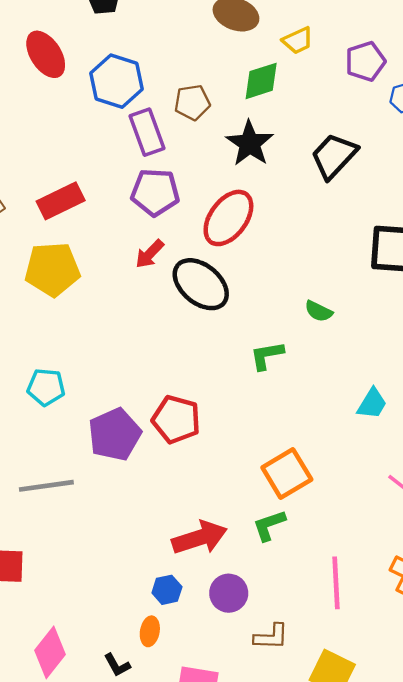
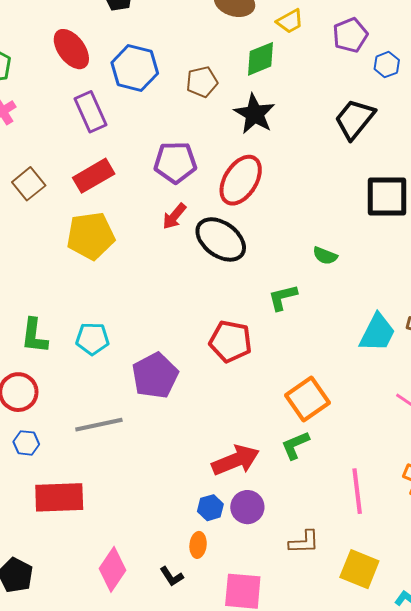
purple rectangle: (147, 132) -> (90, 112), moved
black trapezoid: (334, 156) -> (355, 119), moved
cyan trapezoid: (372, 404) -> (377, 333), size x1.4
red pentagon: (176, 419) -> (230, 341), moved
purple circle: (229, 593) -> (247, 507), moved

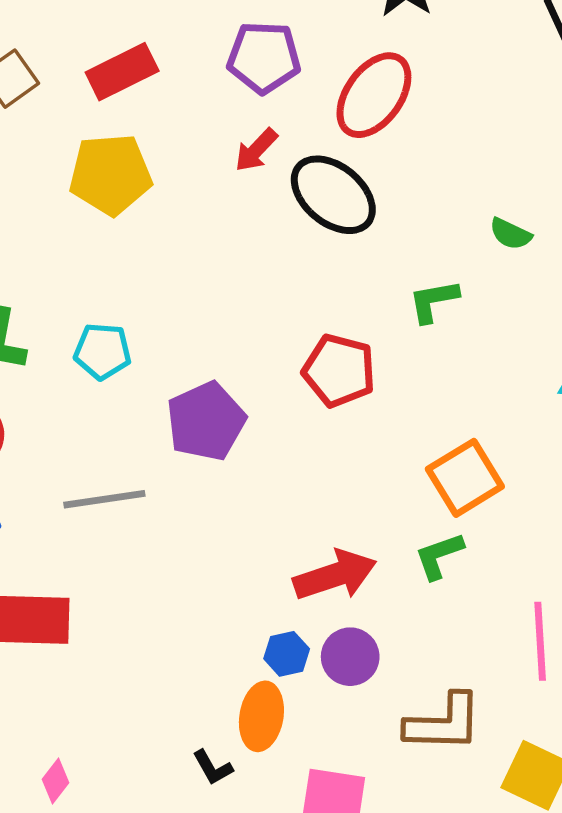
brown L-shape: (304, 542) -> (444, 723), size x1.5
orange ellipse: (198, 545) -> (261, 716), size x1.5
pink diamond: (112, 569) -> (55, 781), moved, size x0.6

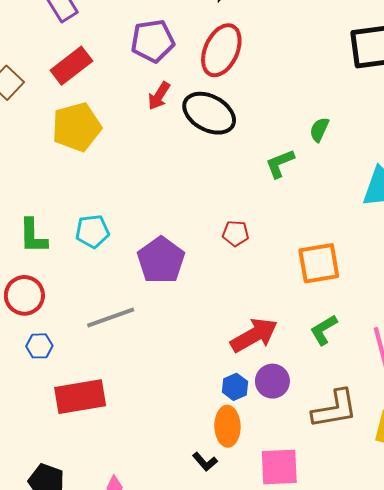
green semicircle: (510, 234) -> (319, 130), moved, turned 100
red pentagon: (339, 371) -> (236, 233), moved, size x0.6
orange square: (465, 478) -> (319, 263), turned 33
green L-shape: (439, 556) -> (324, 330), moved

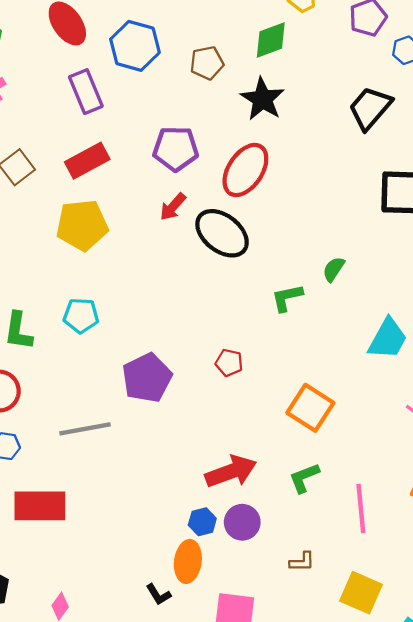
cyan pentagon: (92, 231) -> (81, 316), moved
orange square: (319, 263) -> (310, 408), turned 33
brown L-shape: (335, 409) -> (302, 562), size x0.5

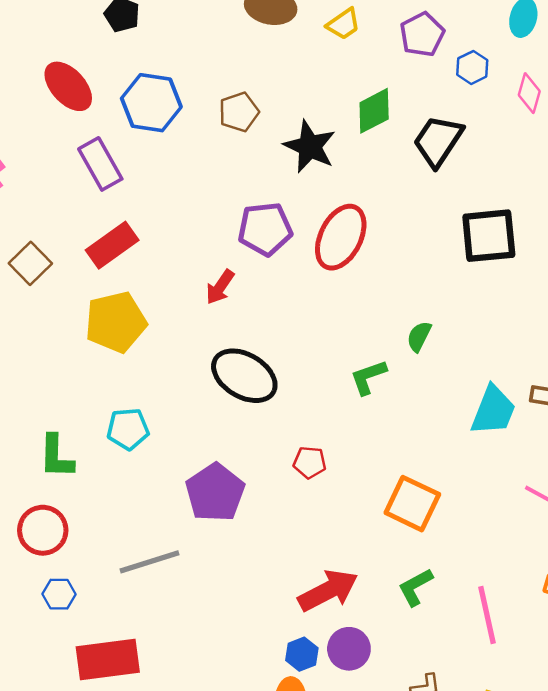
green diamond: (271, 40) -> (374, 111), moved
purple pentagon: (176, 149) -> (265, 229), moved
red ellipse: (245, 170) -> (341, 237), moved
black ellipse: (222, 233) -> (244, 376), moved

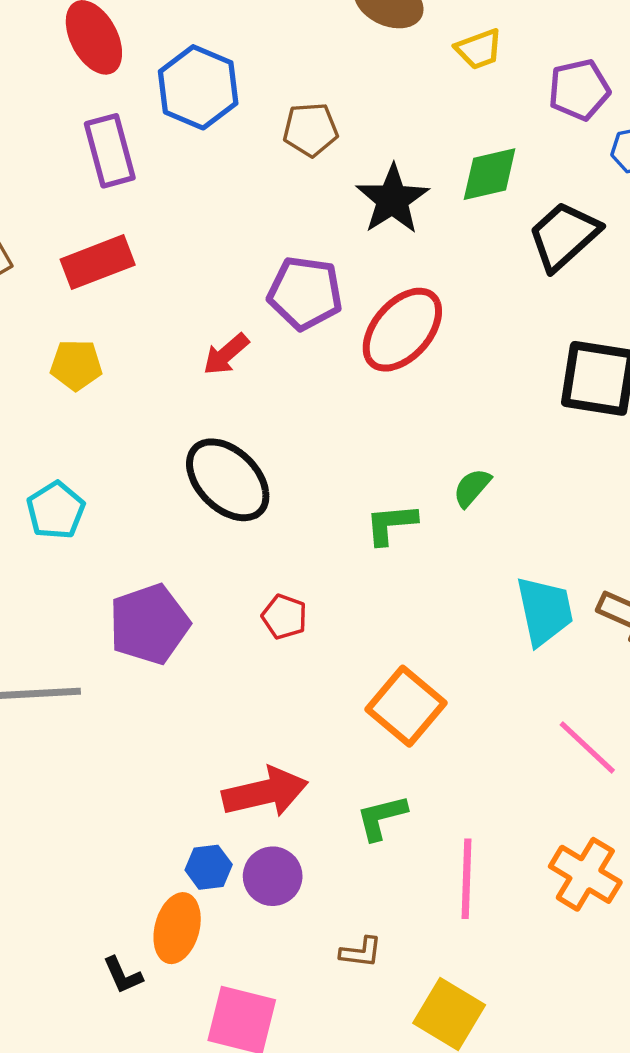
yellow pentagon: (116, 322) -> (76, 365), size x0.6
cyan trapezoid: (493, 411) -> (545, 611), turned -48
cyan pentagon: (128, 429) -> (56, 510), turned 30

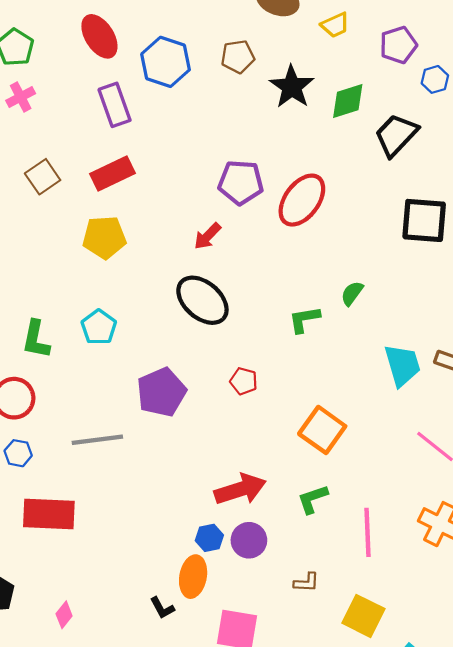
brown pentagon: (310, 130) -> (238, 57), moved
black star: (392, 199) -> (292, 87), moved
red arrow: (226, 354) -> (207, 236), moved
yellow pentagon: (76, 365) -> (104, 237), size x1.4

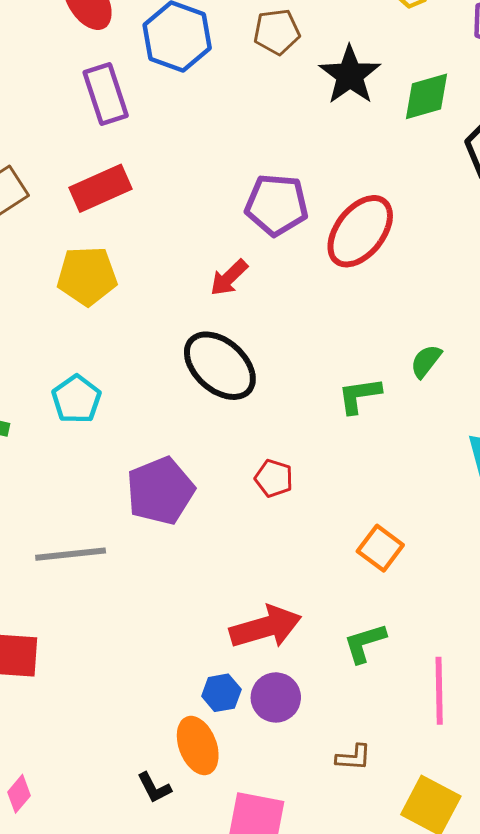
orange square: (322, 430) -> (380, 548), size x0.7
orange ellipse: (193, 577) -> (198, 746), turned -33

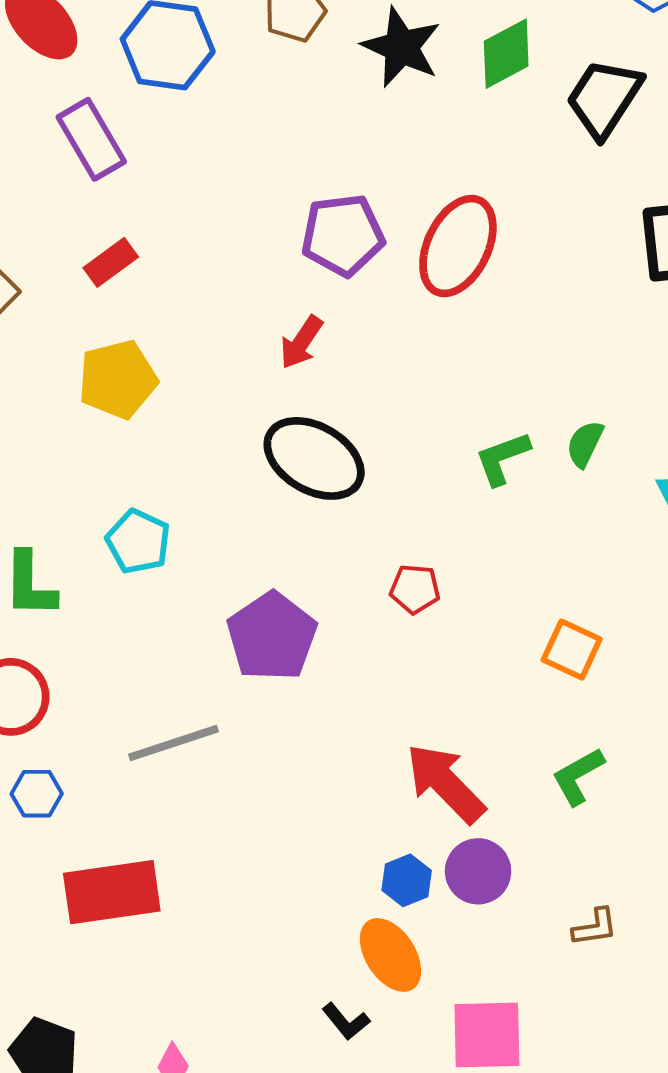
red rectangle: (100, 188) -> (111, 262), size x0.7
green semicircle: (426, 361) -> (585, 444), moved
red arrow: (266, 627) -> (445, 783), turned -106

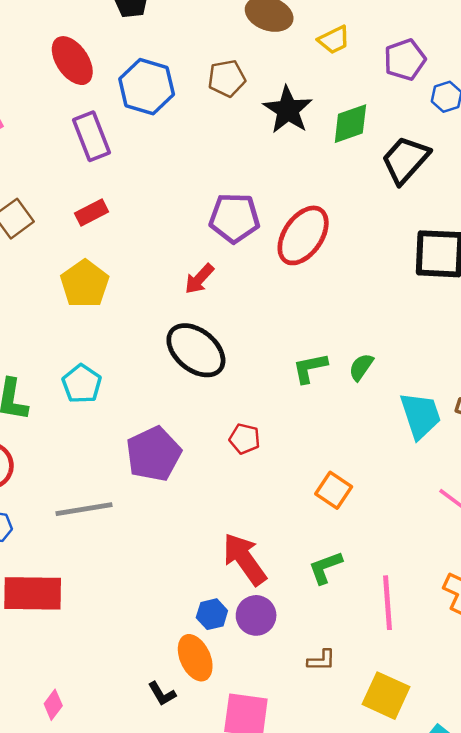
yellow pentagon: (118, 379) -> (85, 284), turned -30

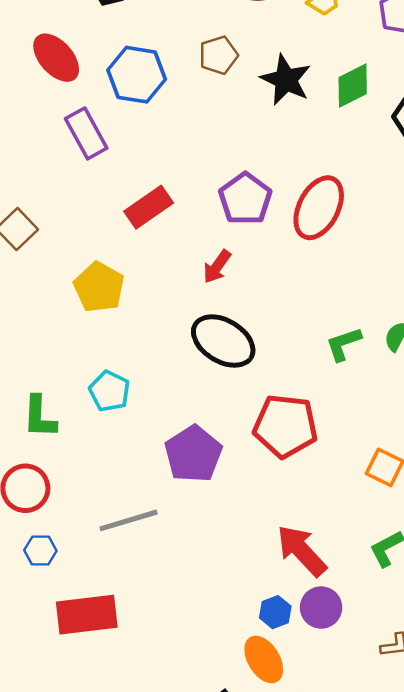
red rectangle: (92, 213) -> (149, 207), moved, size x1.4
purple pentagon: (234, 218) -> (245, 199), turned -30
red pentagon: (245, 439) -> (285, 426), size x2.0

